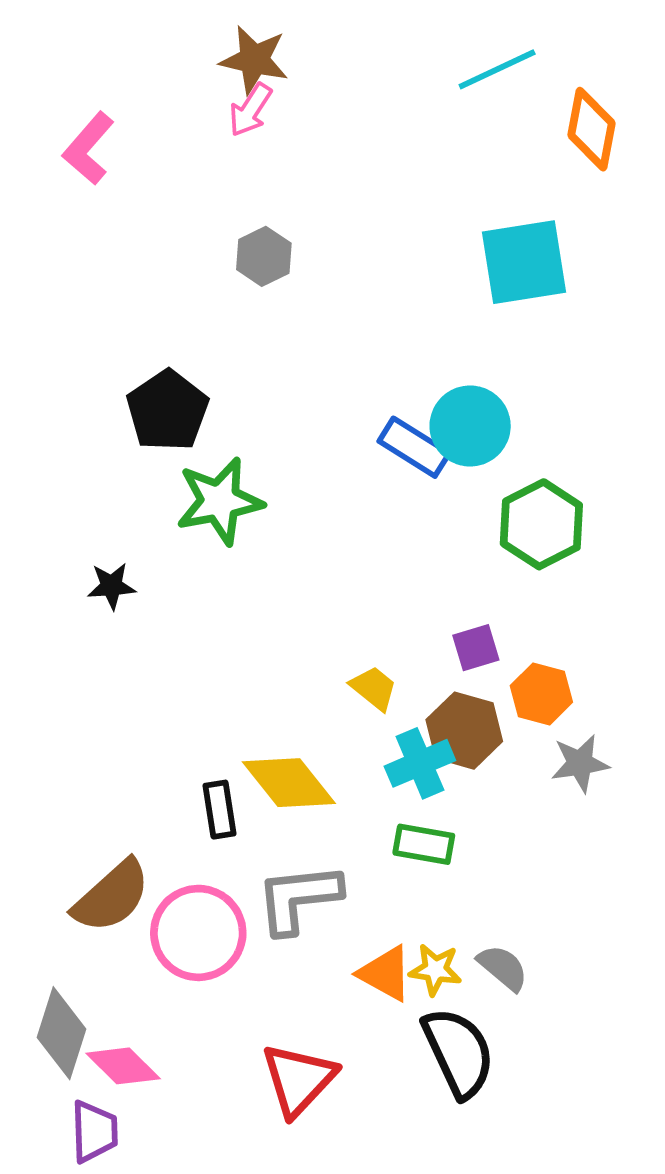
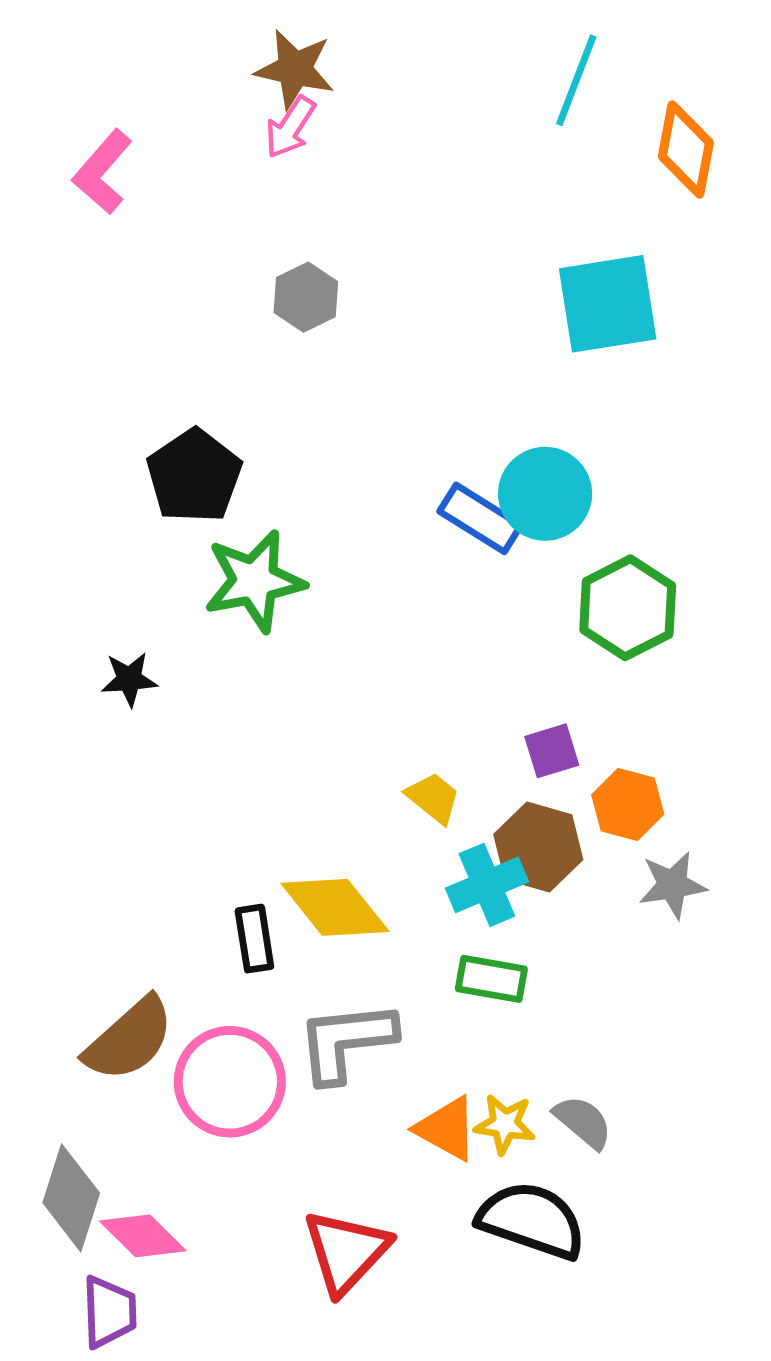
cyan line: (497, 69) -> (576, 80), turned -44
black semicircle: (459, 1052) -> (532, 1220), turned -46

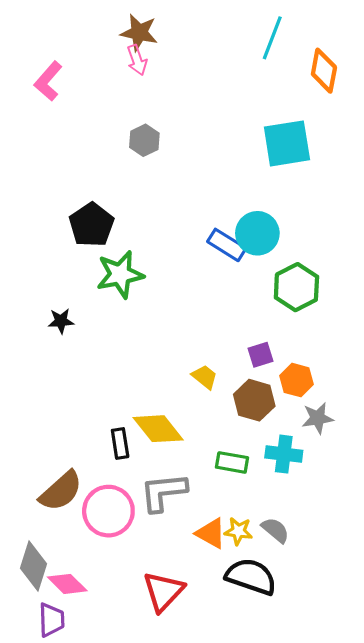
pink arrow: (290, 127) -> (137, 60), turned -52
cyan cross: (487, 885) -> (284, 454), moved, turned 30

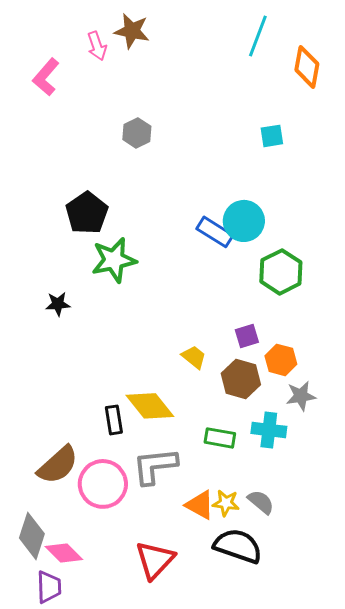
pink arrow: (137, 60) -> (97, 46), moved
cyan square: (287, 143) -> (272, 136), size x0.5

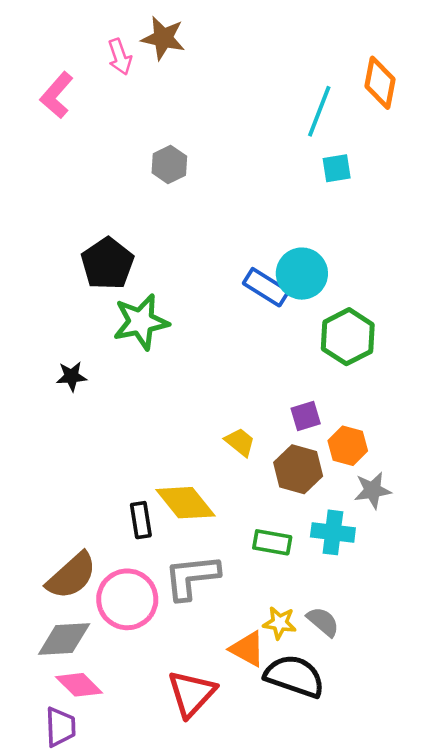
cyan line: (258, 36) -> (319, 111), moved
orange triangle: (200, 505) -> (247, 649), moved
gray diamond: (32, 536) -> (64, 639), moved, turned 69

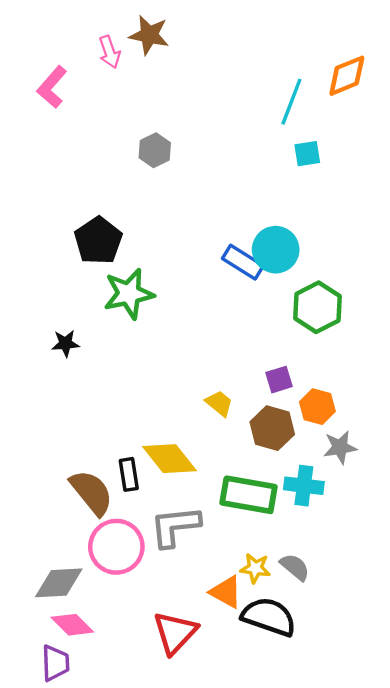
orange diamond: (380, 83) -> (347, 76), turned 57
green rectangle: (272, 542) -> (249, 495), size x1.6
brown semicircle: (71, 576) -> (91, 493), moved, turned -87

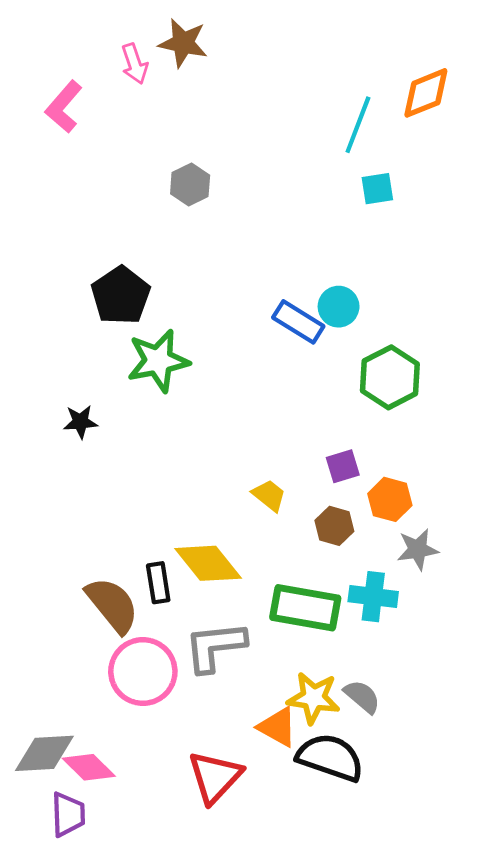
cyan circle: (276, 250) -> (339, 307), size x0.7
brown hexagon: (272, 428) -> (334, 526), size x0.7
yellow star: (255, 568) -> (314, 698), size x1.4
gray diamond: (59, 583) -> (44, 753), moved

